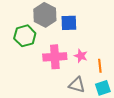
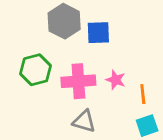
green hexagon: (25, 36) -> (36, 70), moved
gray triangle: (77, 85) -> (84, 121), moved

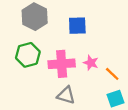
gray hexagon: (64, 21) -> (35, 17), moved
orange line: (143, 94) -> (112, 74), turned -40

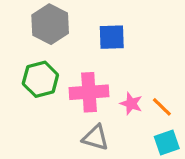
pink star: (91, 63) -> (131, 104), moved

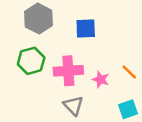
orange line: (162, 107) -> (129, 72), moved
gray triangle: (95, 138) -> (73, 106), turned 30

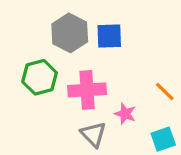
gray hexagon: (39, 19) -> (70, 33), moved
pink star: (101, 79) -> (125, 114), moved

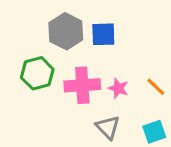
pink star: (125, 114) -> (118, 88), moved
gray triangle: (93, 134) -> (108, 127), moved

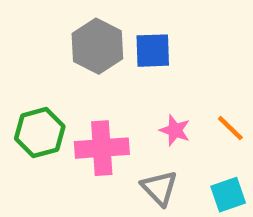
green hexagon: (37, 73) -> (40, 133), moved
pink cross: (82, 85) -> (102, 148), moved

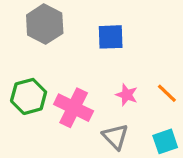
gray hexagon: (97, 46) -> (45, 24), moved
pink cross: (102, 148) -> (74, 108), turned 30

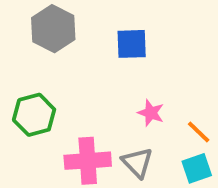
orange line: (167, 93) -> (199, 132), moved
pink cross: (74, 108) -> (88, 161), moved, turned -30

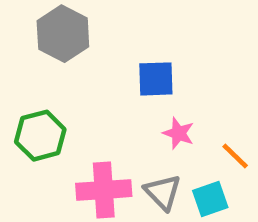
blue square: (132, 44) -> (156, 79), moved
cyan square: (197, 168) -> (210, 199), moved

